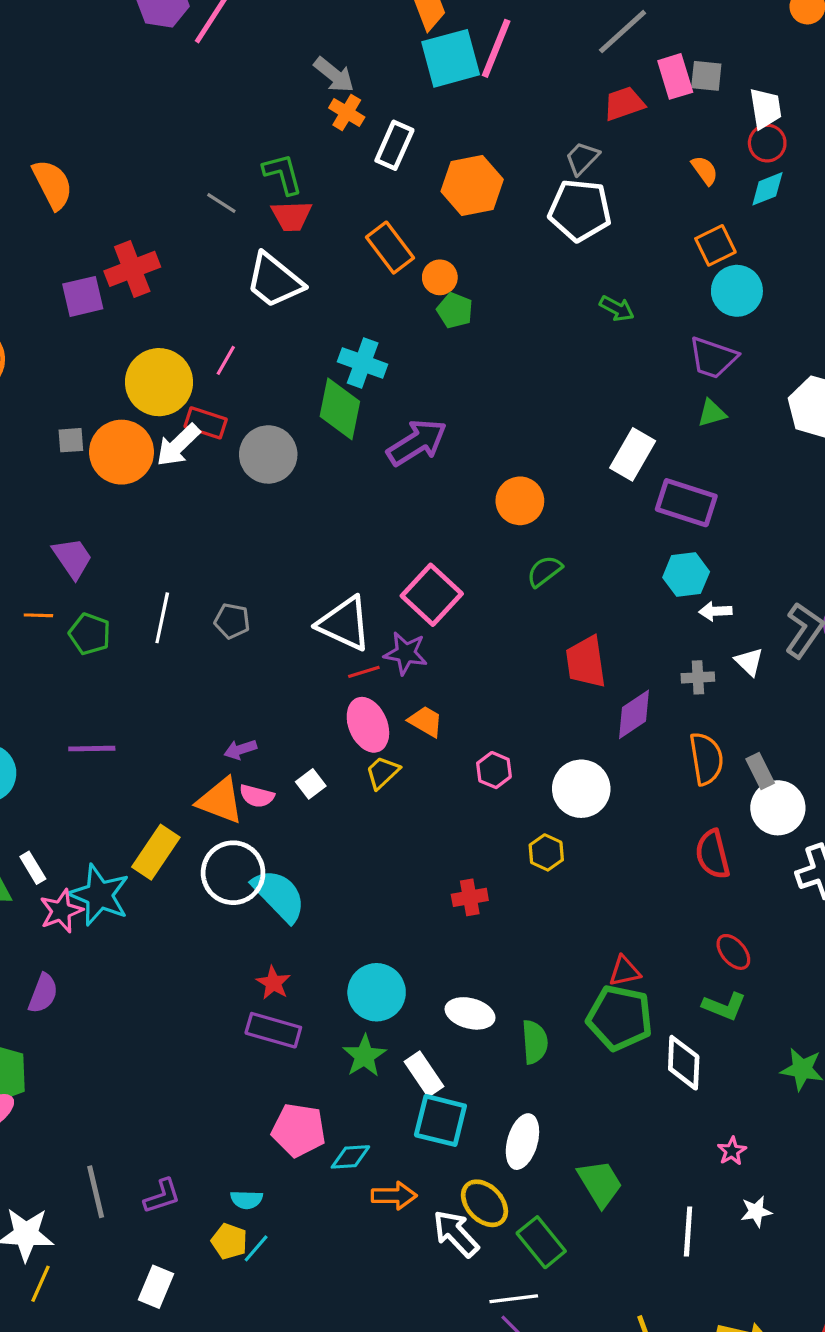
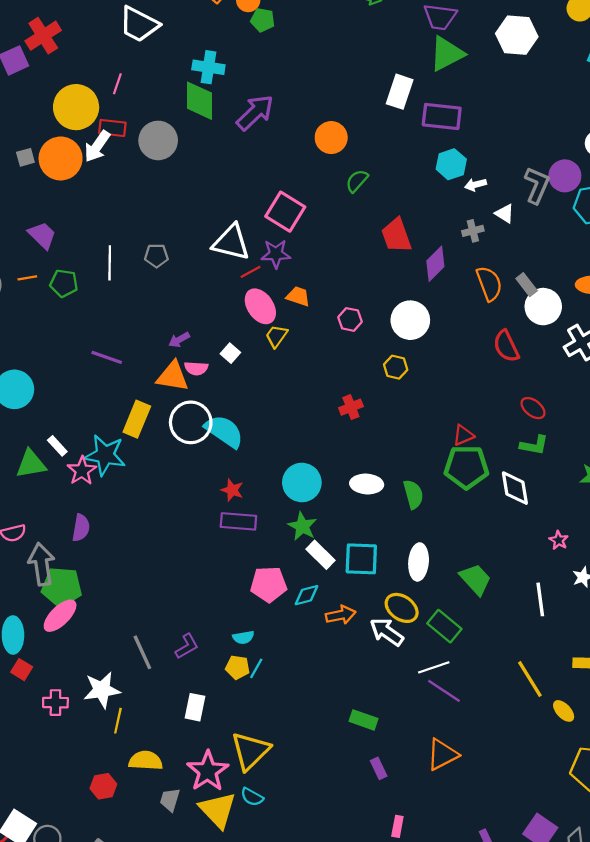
green triangle: (712, 413) -> (447, 54), size x1.8
purple line: (92, 749) -> (107, 357), moved, turned 32
white rectangle: (424, 1074) -> (321, 555), moved

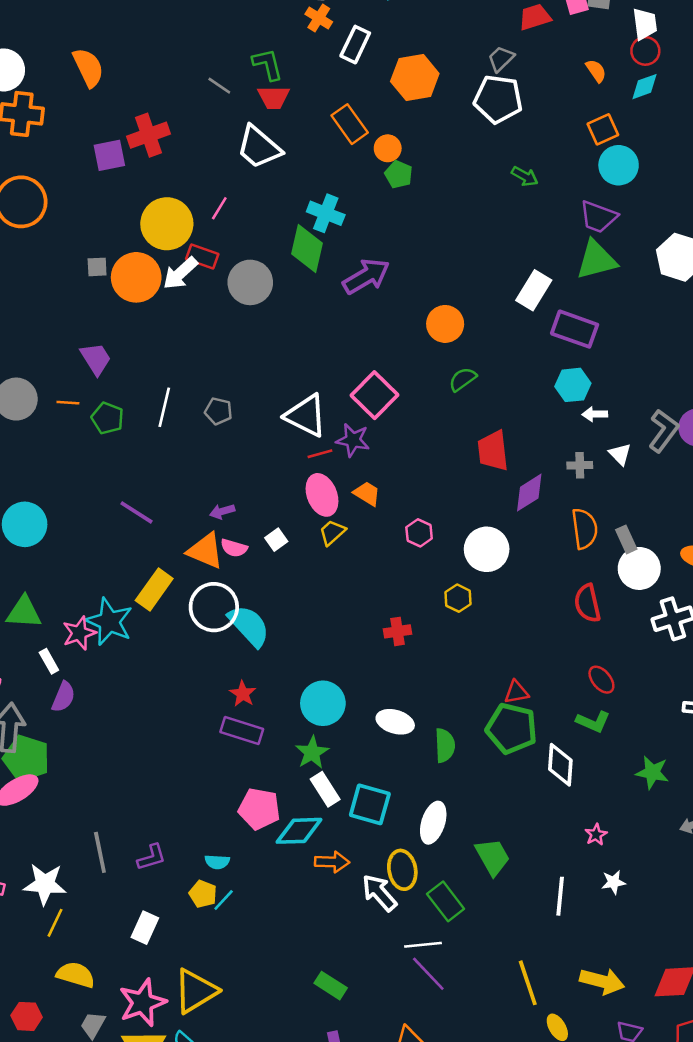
white rectangle: (57, 446) -> (49, 661), moved
cyan diamond: (307, 595) -> (299, 831), size x1.5
yellow ellipse: (402, 608) -> (402, 870), turned 32
red hexagon: (103, 786) -> (27, 1016), moved

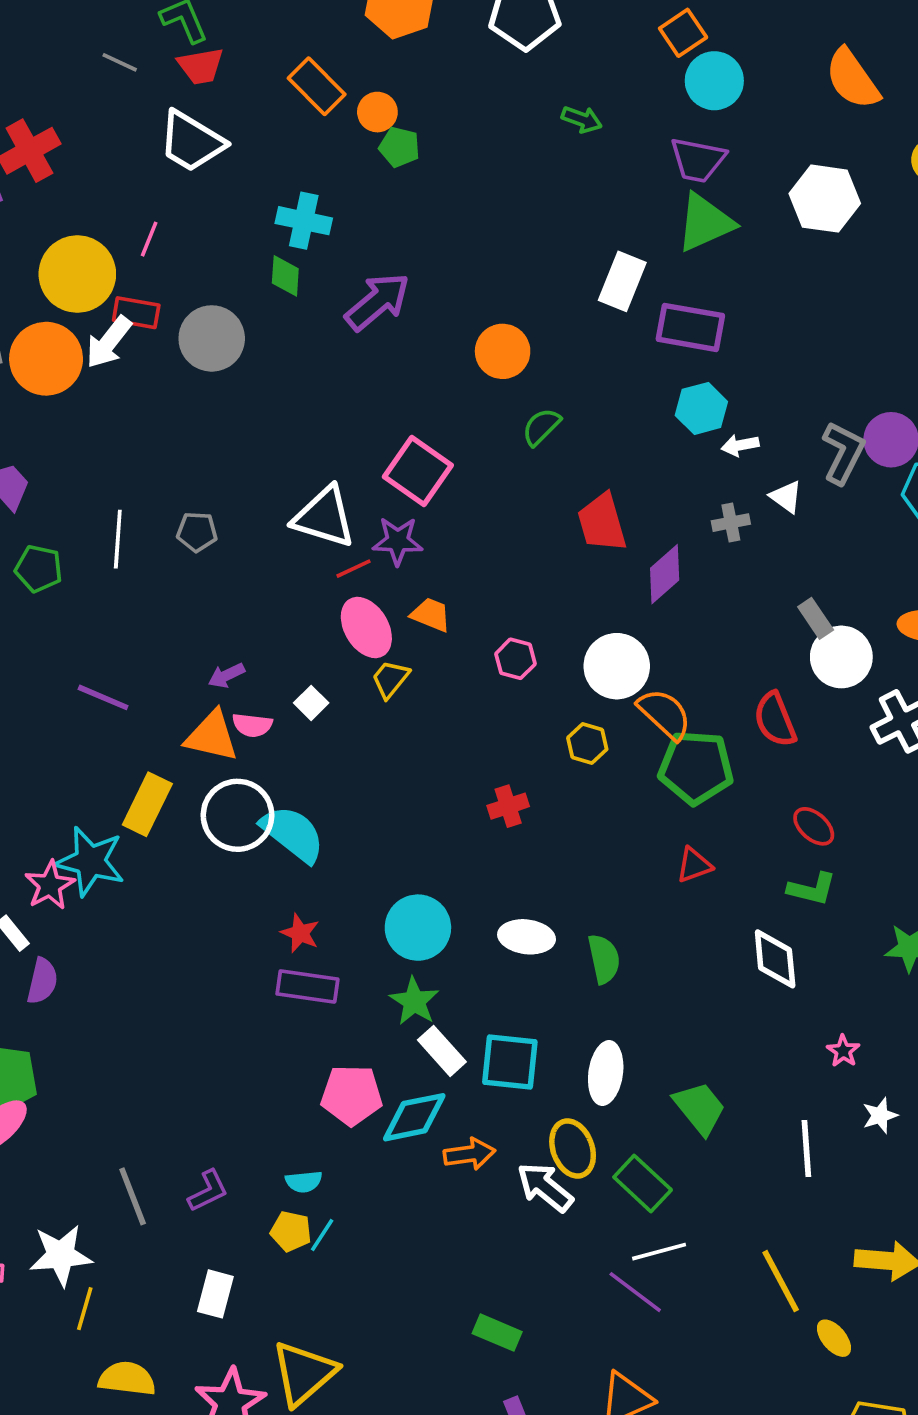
green diamond: (307, 248) -> (285, 276), size x0.6
orange semicircle: (585, 529) -> (665, 714), moved, turned -30
green pentagon: (512, 728) -> (696, 767), moved
white line: (423, 945) -> (659, 1252), moved

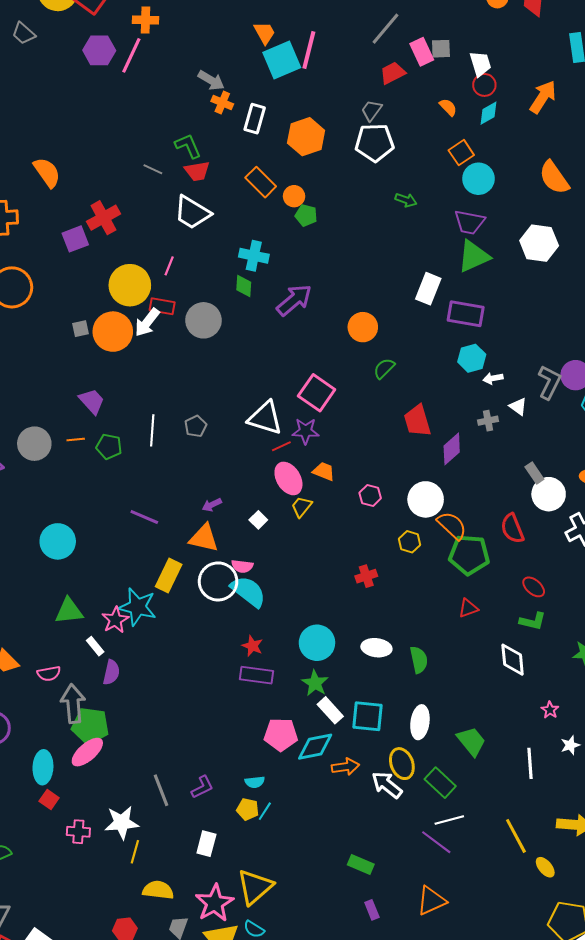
gray pentagon: (197, 532) -> (196, 426), turned -30
pink semicircle: (252, 725) -> (242, 566), moved

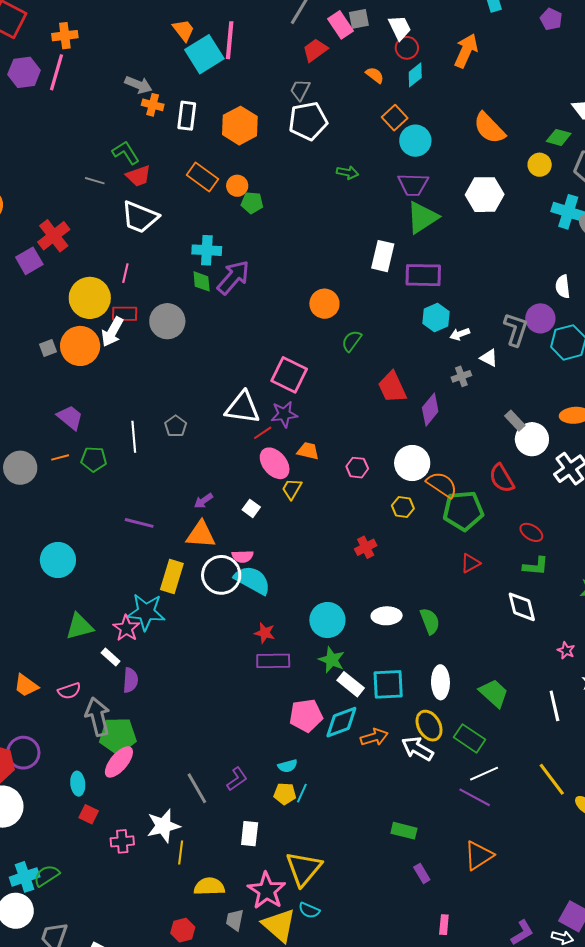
purple arrow: (294, 300) -> (233, 277), moved
cyan ellipse: (43, 767) -> (78, 784), size x0.7

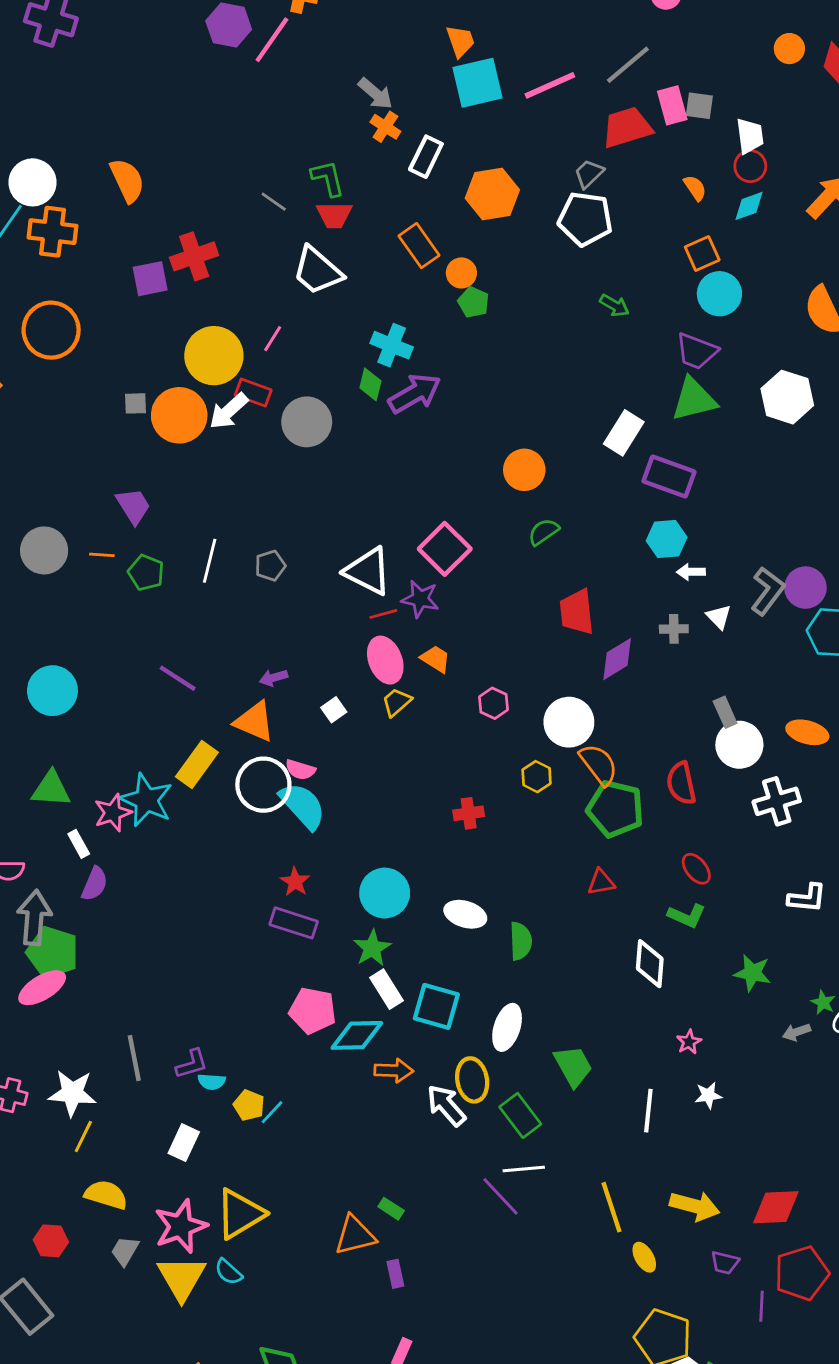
pink line: (230, 40) -> (550, 85), moved, turned 42
red trapezoid: (315, 50) -> (627, 127), size x1.4
cyan semicircle: (288, 766) -> (212, 1082), moved
green rectangle: (404, 831) -> (391, 1209), size x0.7
orange triangle: (479, 855) -> (355, 1235), moved

